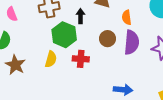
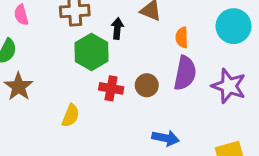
brown circle: (108, 39) -> (147, 85), moved
yellow semicircle: (51, 59) -> (71, 116), moved

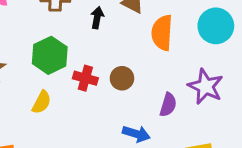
orange semicircle: (182, 37) -> (162, 33), size x1.6
green hexagon: (92, 52) -> (50, 55), moved
purple semicircle: (185, 73) -> (168, 105), moved, size x0.7

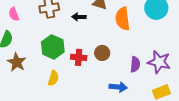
black arrow: (97, 18) -> (79, 17), turned -88
purple star: (206, 86) -> (159, 62), moved

